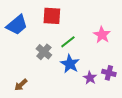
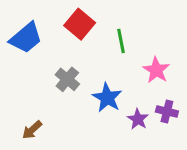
red square: (52, 16) -> (80, 24), turned 36
pink star: (102, 35) -> (156, 70), moved
green line: (68, 42) -> (121, 41), moved, turned -63

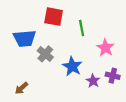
red square: (80, 24) -> (54, 17), turned -30
blue trapezoid: (26, 38) -> (25, 38), moved, turned 35

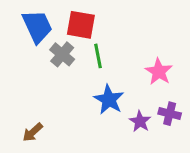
green line: (82, 28) -> (98, 56), moved
blue trapezoid: (25, 38) -> (37, 26), moved, turned -110
gray cross: (45, 54) -> (62, 54), moved

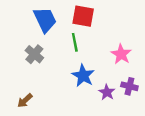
red square: (81, 25) -> (83, 16), moved
blue trapezoid: (37, 26) -> (45, 20), moved
gray cross: (62, 54) -> (34, 54), moved

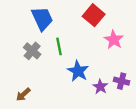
red square: (83, 16) -> (94, 15), moved, turned 30
green line: (75, 42) -> (59, 46), moved
pink star: (121, 54) -> (114, 40), moved

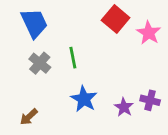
blue trapezoid: (42, 19) -> (34, 23), moved
pink star: (114, 40) -> (149, 33), moved
blue star: (78, 71) -> (84, 99), moved

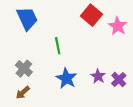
gray cross: (40, 63) -> (24, 69), moved
purple cross: (150, 100) -> (119, 79), turned 32
purple star: (124, 107) -> (98, 76), moved

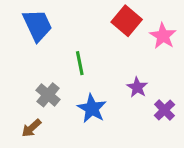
gray cross: (24, 69) -> (48, 95), moved
purple star: (98, 76) -> (137, 87), moved

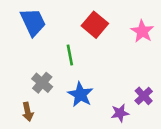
red square: (127, 21) -> (95, 25), moved
purple star: (137, 87) -> (120, 113), moved, turned 30
brown arrow: (31, 128) -> (28, 112), turned -60

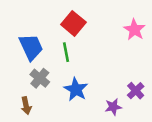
blue trapezoid: (33, 22) -> (31, 47), moved
red square: (95, 25) -> (73, 23), moved

